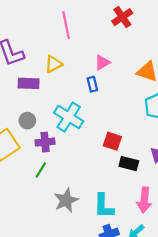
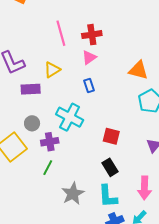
red cross: (122, 17) -> (92, 35), moved, turned 30
pink triangle: (102, 63) -> (89, 57), moved
black rectangle: (129, 164) -> (110, 167), moved, turned 48

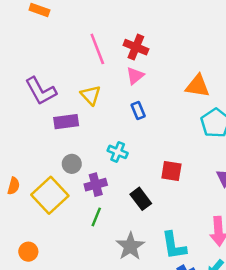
red cross: (92, 35) -> (136, 47), turned 36
yellow triangle: (52, 70) -> (91, 95), turned -36
cyan cross: (70, 117) -> (118, 152), size x0.6
black rectangle: (110, 167) -> (141, 199), moved

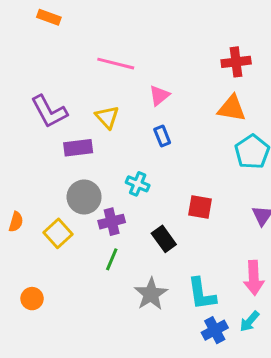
red cross: (136, 47) -> (236, 62), moved, turned -30
pink line: (97, 49) -> (116, 64), turned -56
gray circle: (72, 164) -> (84, 197), size x1.5
yellow square: (50, 195) -> (58, 233), size x0.7

